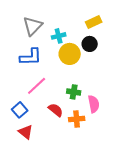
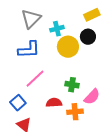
pink semicircle: (94, 104) -> (92, 97), turned 54
red semicircle: (56, 110) -> (54, 103), turned -42

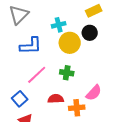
gray triangle: (31, 19) -> (19, 15), moved
green cross: (72, 85) -> (67, 73), moved

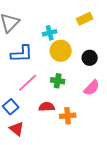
black circle: (90, 33) -> (90, 58), moved
pink semicircle: (94, 93) -> (92, 88), moved

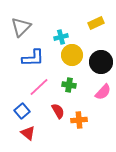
black circle: (90, 58) -> (101, 62), size x1.5
red semicircle: (47, 107) -> (58, 111), turned 63

